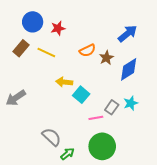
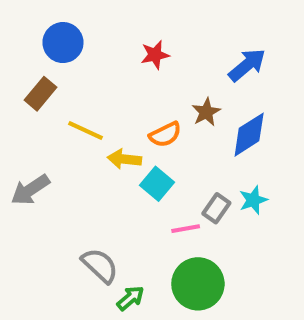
red star: (58, 28) -> (155, 55), moved
orange semicircle: (87, 50) -> (165, 135), moved
yellow line: (46, 53) -> (85, 130), moved

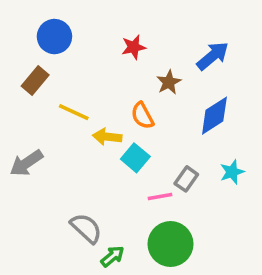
brown star: (206, 112) -> (169, 82), moved
orange semicircle: (165, 135) -> (142, 116), turned 88
cyan star: (253, 200) -> (232, 172), moved

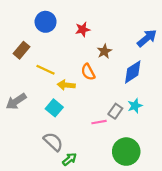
blue circle: (54, 37) -> (46, 22), moved
blue arrow: (213, 56) -> (147, 38), moved
cyan square: (135, 158) -> (54, 108), moved
cyan star: (232, 172) -> (135, 106), moved
green circle: (171, 244) -> (126, 152), moved

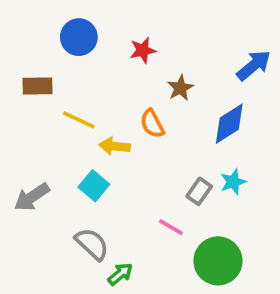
brown rectangle: (22, 50) -> (37, 86), turned 49
gray arrow: (16, 101) -> (32, 197), moved
pink line: (99, 122) -> (171, 227), moved, turned 40

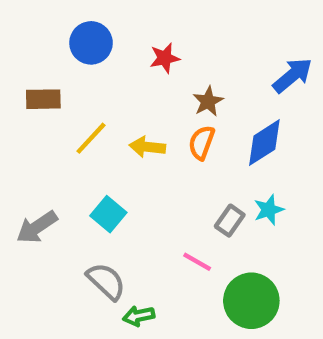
yellow line: (79, 120) -> (91, 138), turned -72
orange semicircle: (152, 124) -> (202, 143), moved, turned 48
yellow arrow: (115, 146) -> (147, 147), moved
green arrow: (120, 274) -> (139, 316), turned -152

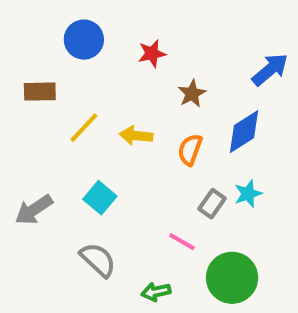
orange semicircle: (202, 143) -> (190, 150), moved
green arrow: (139, 316) -> (156, 292), moved

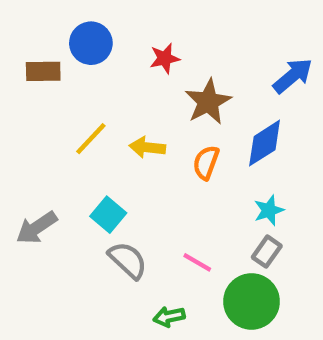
brown rectangle: (40, 92) -> (43, 71), moved
brown star: (192, 94) -> (208, 102), size x1.5
gray rectangle: (212, 204) -> (267, 252), moved
gray semicircle: (98, 260) -> (128, 260), moved

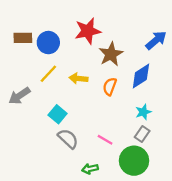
blue circle: (91, 43) -> (48, 43), moved
red star: (165, 58) -> (88, 31), size x1.6
gray arrow: (37, 228) -> (19, 96), moved

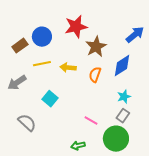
brown rectangle: (23, 38) -> (20, 46), moved, turned -35
yellow line: (48, 74) -> (42, 64), turned 36
gray semicircle: (68, 139) -> (27, 123), moved

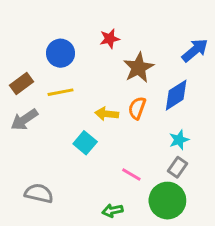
red star: (76, 27) -> (110, 39), size x0.6
brown rectangle: (20, 46) -> (21, 83), moved
yellow arrow: (68, 68) -> (107, 114), moved
cyan square: (50, 99) -> (85, 143), moved
gray semicircle: (27, 123) -> (39, 193), moved, turned -30

